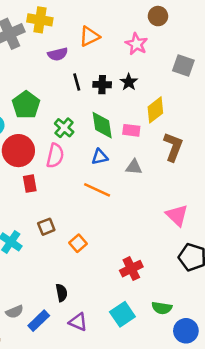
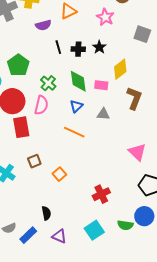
blue triangle: (100, 157) -> (76, 106), turned -32
red rectangle: (30, 184) -> (21, 127), size x1.5
blue circle: (186, 331) -> (144, 216), moved

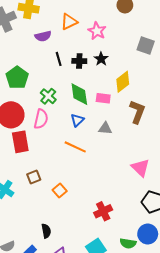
pink star: (105, 17) -> (97, 31), moved

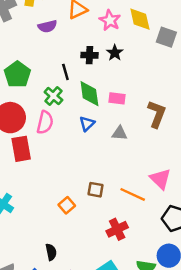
black line: (59, 59) -> (65, 72), moved
yellow diamond: (123, 82) -> (140, 19), moved, turned -65
orange line: (75, 147) -> (133, 194), moved
brown square: (34, 177) -> (95, 190), moved, turned 32

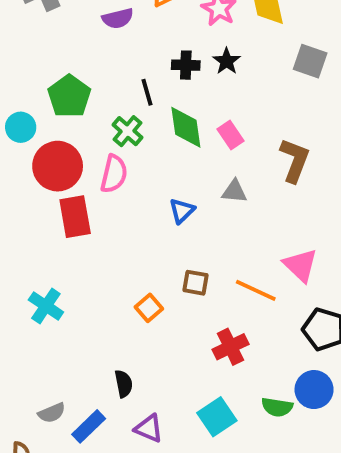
gray square: (166, 37) -> (310, 61), moved
pink rectangle: (117, 98) -> (230, 135), turned 49
blue triangle: (87, 124) -> (182, 211), moved

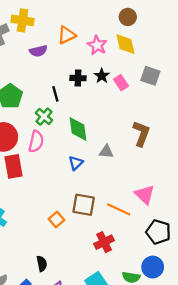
green diamond: (186, 127) -> (78, 129), moved
pink rectangle: (230, 135) -> (121, 83), moved
brown square: (196, 283) -> (84, 205), size x1.5

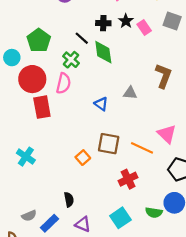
black line: (55, 94) -> (82, 38), turned -32
green diamond: (78, 129) -> (103, 52), moved
blue triangle: (76, 163) -> (101, 104), turned -40

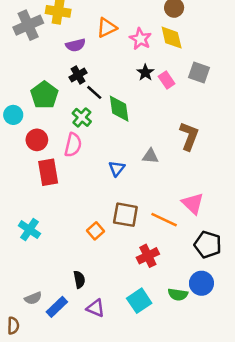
black cross: (103, 23) -> (78, 75), moved, turned -32
red circle: (32, 79) -> (37, 140), size x0.7
blue triangle: (101, 104) -> (117, 169), turned 32

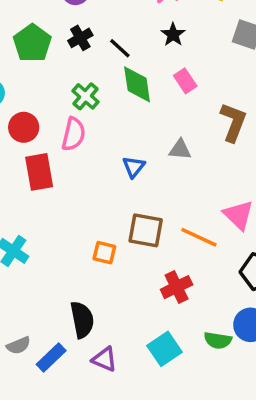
pink rectangle: (167, 80) -> (185, 81), moved
black line: (94, 92) -> (120, 48), moved
green pentagon: (44, 95) -> (32, 43), moved
orange square: (96, 231) -> (104, 253), turned -35
black semicircle: (79, 279) -> (82, 320), size x1.5

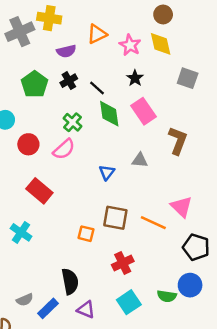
pink rectangle: (185, 81) -> (143, 111), size x1.5
pink semicircle: (73, 134) -> (64, 149), turned 35
red rectangle: (39, 172) -> (39, 191), moved, turned -40
red cross: (177, 287) -> (123, 263), moved

